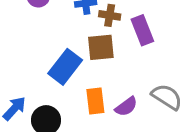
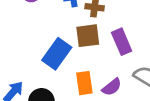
purple rectangle: (142, 30) -> (122, 42), moved

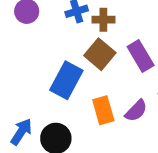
brown square: (88, 36) -> (100, 54), turned -35

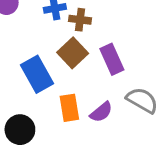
blue rectangle: (66, 80) -> (37, 74), turned -64

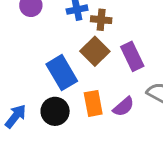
black circle: (20, 130) -> (55, 111), moved

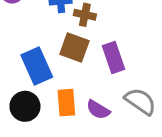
brown square: (95, 51) -> (74, 47), turned -32
purple semicircle: (124, 107) -> (98, 110), turned 65

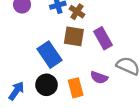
brown cross: (85, 15) -> (77, 12), turned 32
orange rectangle: (66, 103) -> (76, 88), moved

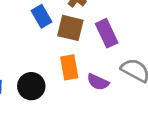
blue rectangle: (49, 55) -> (41, 16), moved, size x0.7
orange rectangle: (76, 88) -> (69, 67), moved

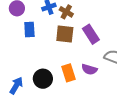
blue rectangle: (41, 16) -> (29, 29), moved, turned 35
orange rectangle: (69, 67) -> (69, 73), moved

